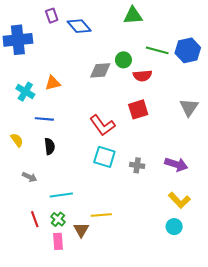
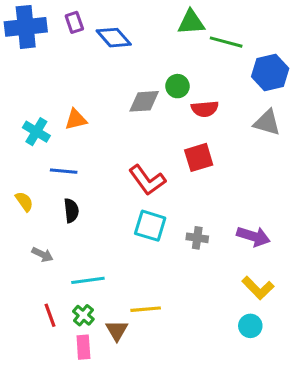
blue cross: (18, 40) -> (26, 27), moved
green line: (157, 50) -> (226, 42), moved
gray triangle: (189, 107) -> (267, 123), moved, turned -48

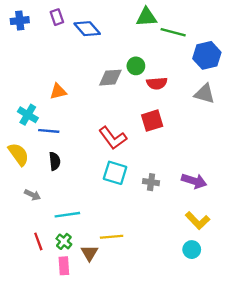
blue cross: (26, 27) -> (20, 21), size x0.6
cyan cross: (36, 132) -> (28, 115), moved
yellow semicircle: (24, 201) -> (19, 154), size x1.5

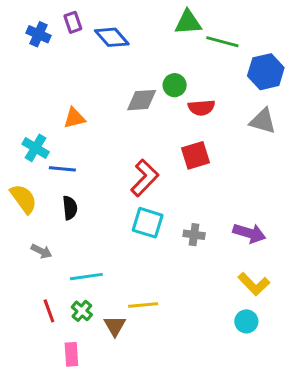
blue cross: (20, 21) -> (39, 34), moved, turned 30
red L-shape: (113, 138) -> (145, 178), turned -100
pink rectangle: (64, 266) -> (71, 354), moved

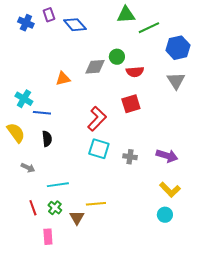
green line: (222, 42) -> (149, 28), turned -40
orange triangle: (74, 118) -> (63, 79), moved
gray triangle: (263, 121) -> (176, 81), turned 42

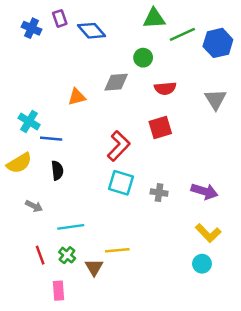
blue hexagon: (178, 48) -> (218, 43), moved
green circle: (117, 57) -> (143, 58), moved
yellow semicircle: (16, 133) -> (19, 163), turned 95

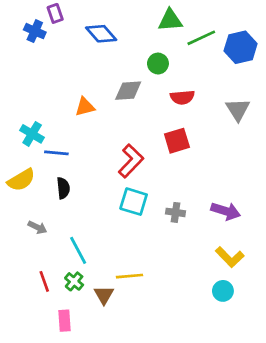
purple rectangle: (60, 18) -> (55, 13), moved
cyan line: (71, 227) -> (78, 250), turned 70

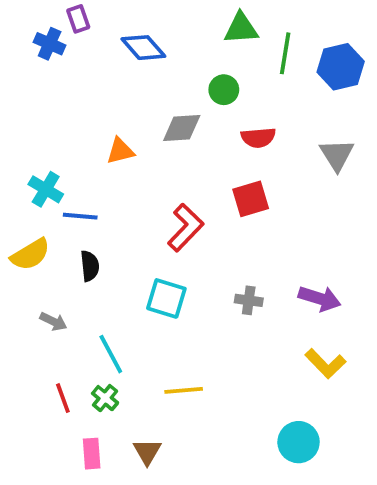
green line: (201, 38) -> (285, 53), turned -56
cyan square: (134, 202) -> (166, 298), moved
cyan circle: (223, 291) -> (299, 442), moved, size x1.4
brown triangle: (104, 295) -> (147, 452), moved

